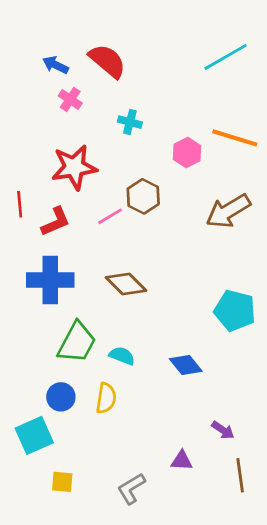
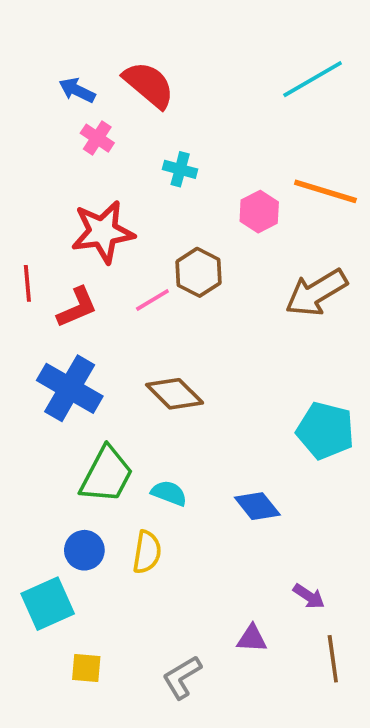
blue cross: (50, 280) -> (70, 388), turned 30

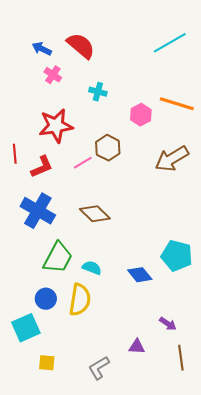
cyan pentagon: (325, 431) -> (177, 256), moved
yellow semicircle: (147, 552) -> (80, 300), size x1.4

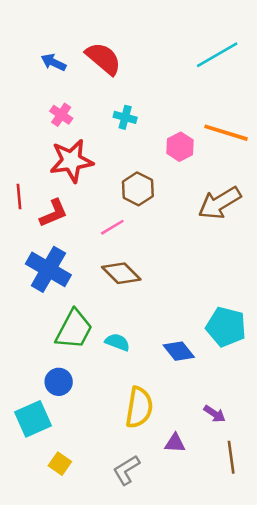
pink cross: (53, 75) -> (61, 115), moved
pink line: (83, 163) -> (112, 227), moved
yellow semicircle: (80, 300) -> (139, 407), moved
yellow square: (47, 363) -> (60, 464), turned 30

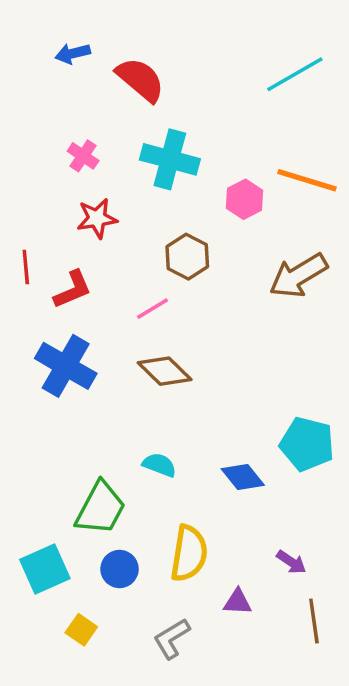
blue arrow: (54, 62) -> (73, 53), moved, turned -40
cyan cross: (125, 117) -> (170, 159), size x1.8
red star: (71, 161) -> (97, 218), size x0.7
green trapezoid: (74, 329) -> (100, 508), moved
blue circle: (59, 382) -> (120, 569), moved

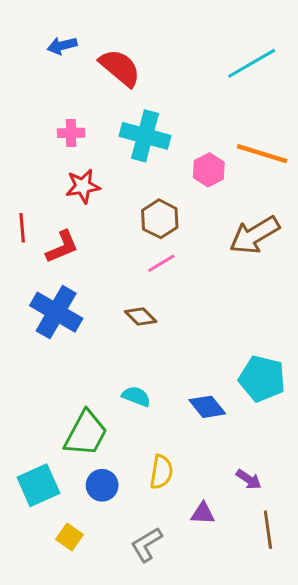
pink cross: (83, 156) -> (71, 133), turned -35
pink line: (152, 309) -> (161, 263), moved
brown diamond: (165, 371) -> (141, 316), size x0.7
yellow semicircle: (189, 553) -> (161, 472), size x0.7

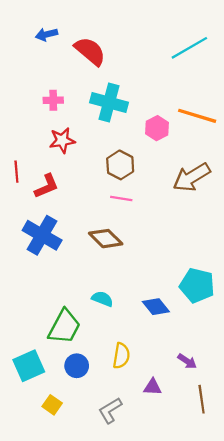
pink line: (161, 263) -> (121, 198), turned 40
brown diamond: (141, 316) -> (106, 239), size x1.4

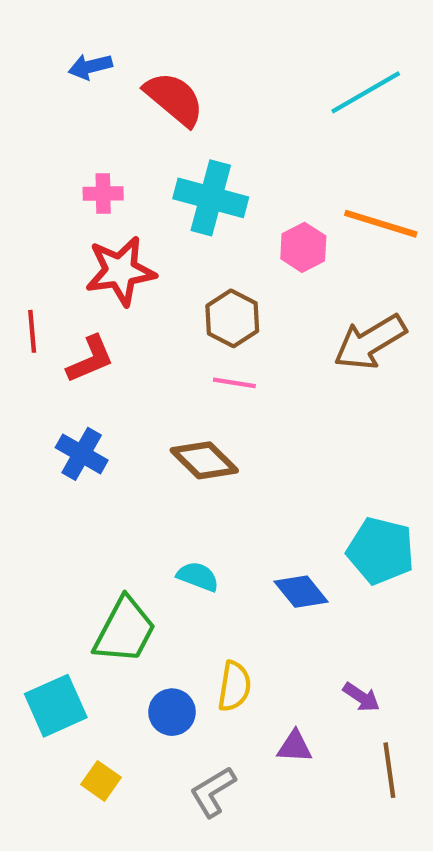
red star: (62, 140) -> (120, 271), size x1.4
blue cross: (42, 235) -> (82, 454), size x0.7
blue circle: (77, 366) -> (172, 712), moved

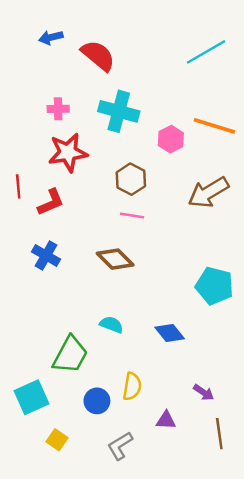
cyan pentagon: (381, 551) -> (214, 286), moved

